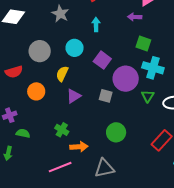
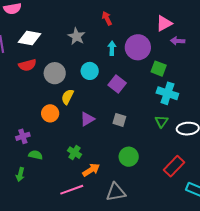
purple arrow: (135, 17) -> (178, 41), moved
red semicircle: (14, 72) -> (27, 65), moved
yellow semicircle: (62, 74) -> (68, 97), moved
purple circle: (126, 79) -> (138, 47), moved
orange arrow: (79, 147) -> (91, 170), turned -30

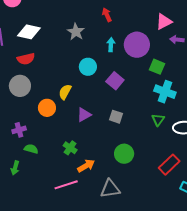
gray circle: (55, 73) -> (20, 86), moved

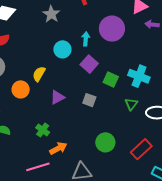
cyan arrow: (111, 45) -> (86, 39), moved
green square: (157, 67) -> (111, 80), moved
green circle: (124, 154) -> (105, 142), moved

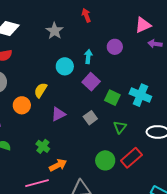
purple circle: (112, 29) -> (115, 47), size x0.6
gray square: (89, 100) -> (90, 118), turned 32
green triangle: (131, 104) -> (120, 127), moved
red rectangle: (141, 149) -> (131, 158), moved

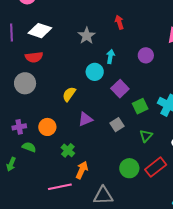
cyan arrow: (88, 56) -> (110, 56), moved
green square: (112, 98) -> (140, 106), turned 35
orange circle: (22, 105) -> (47, 127), moved
orange arrow: (58, 165) -> (82, 170), turned -42

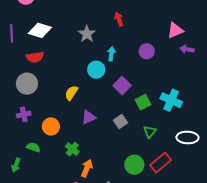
purple cross: (19, 127) -> (24, 114), moved

